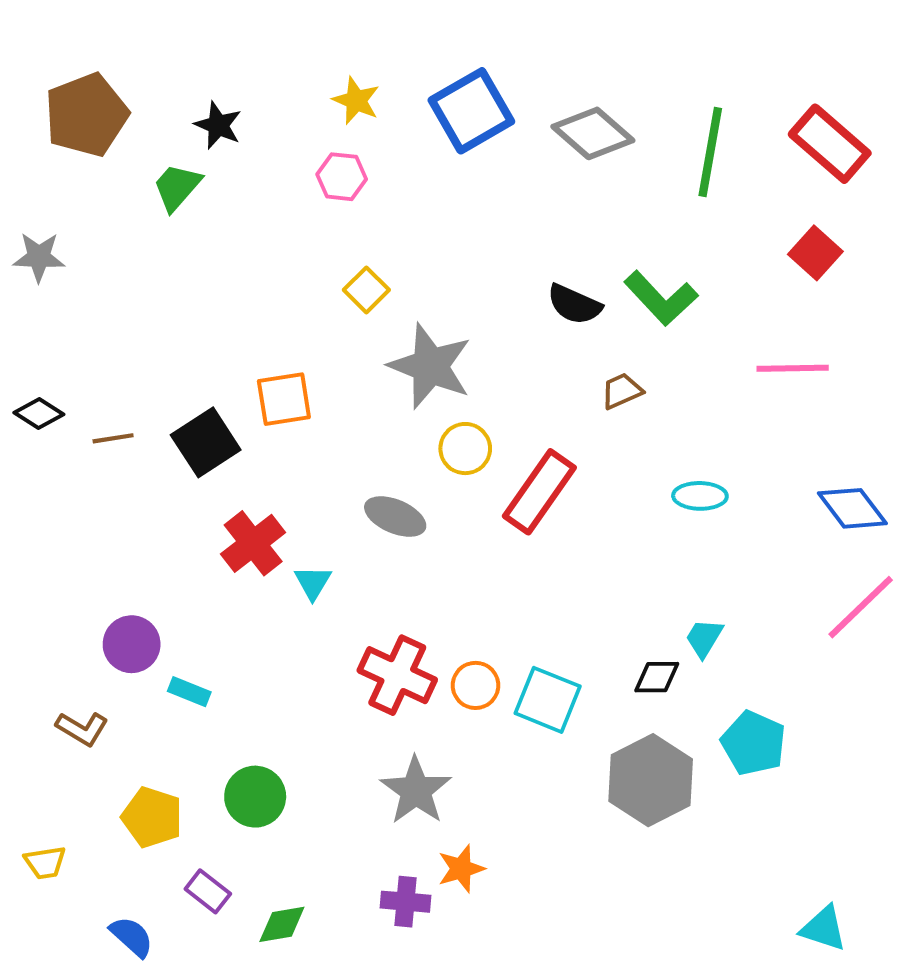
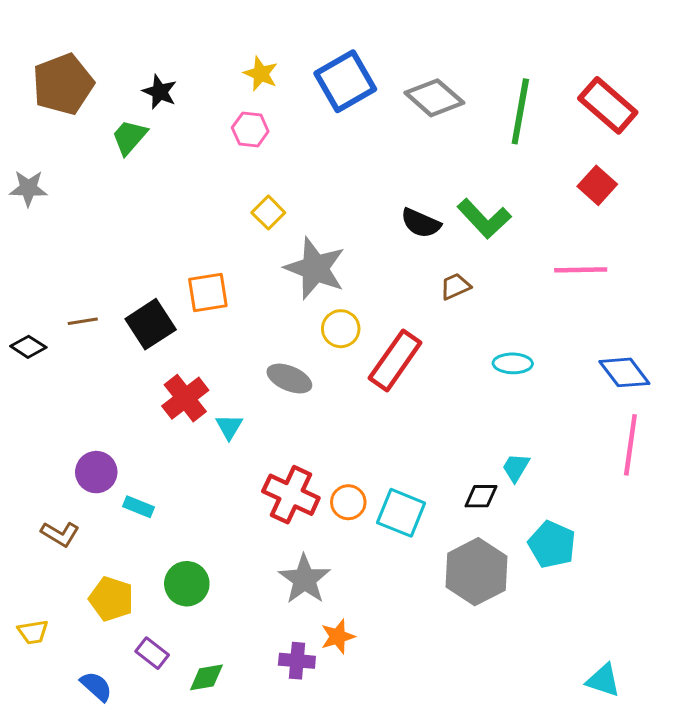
black diamond: (39, 414) -> (28, 347), moved
pink line: (861, 607) -> (630, 445), turned -38

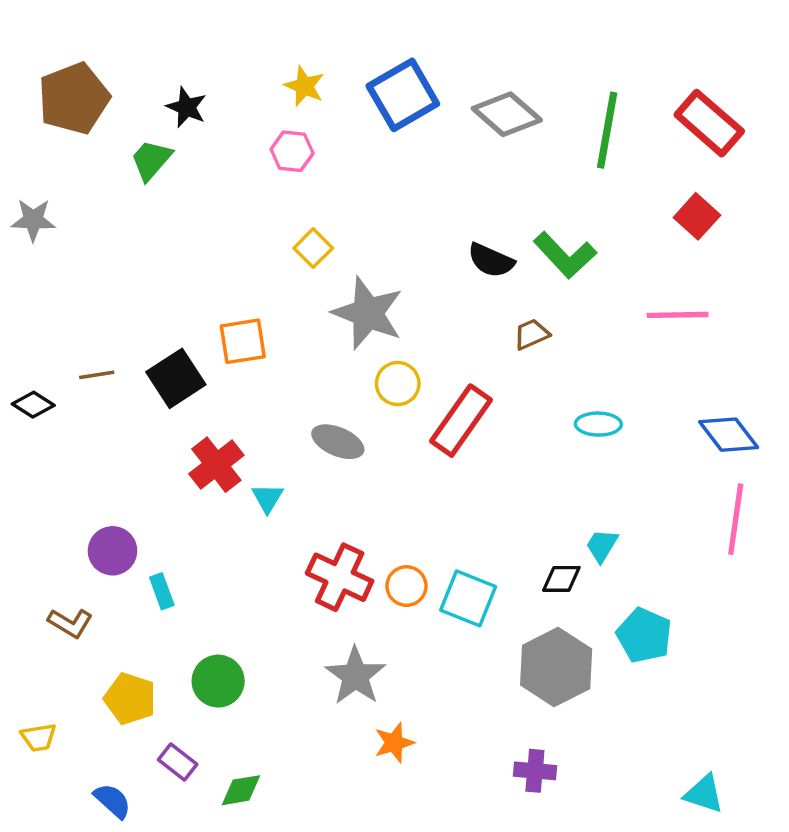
cyan rectangle: (139, 507) -> (162, 591), turned 48
purple cross: (297, 661) -> (535, 771), moved

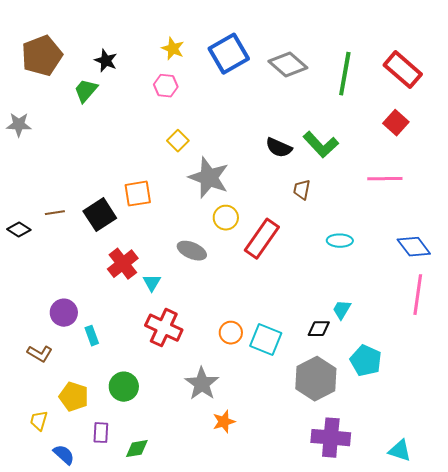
brown trapezoid: (531, 334) -> (302, 190), turned -55
red cross: (340, 577) -> (164, 328), moved
yellow trapezoid: (39, 737) -> (39, 421), moved, turned 115
purple rectangle: (178, 762) -> (101, 433), turned 55
purple cross: (535, 771) -> (331, 438), moved, size x1.6

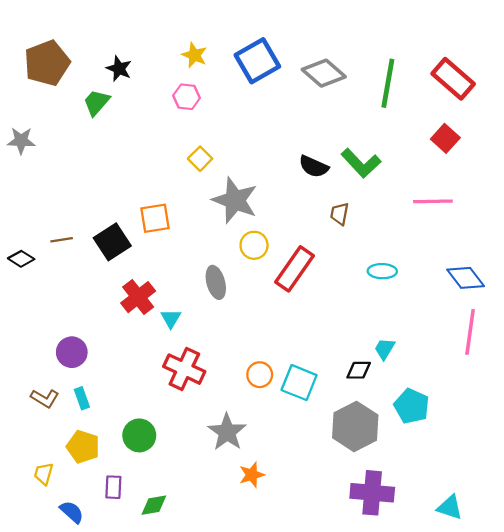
gray ellipse: (192, 251) -> (216, 282), turned 52
cyan rectangle: (92, 336) -> (82, 398), moved

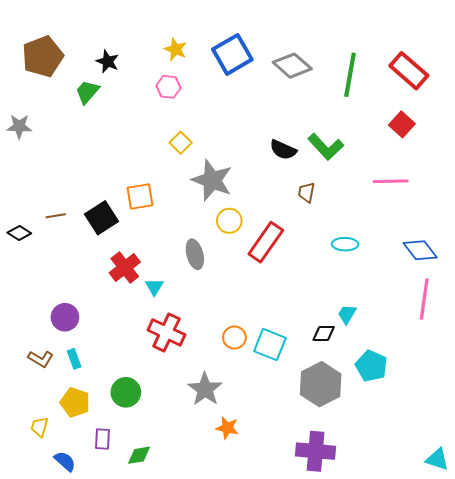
orange star: (252, 475) -> (227, 428), turned 30
purple cross: (372, 493) -> (316, 451), moved
cyan triangle: (450, 507) -> (437, 459), moved

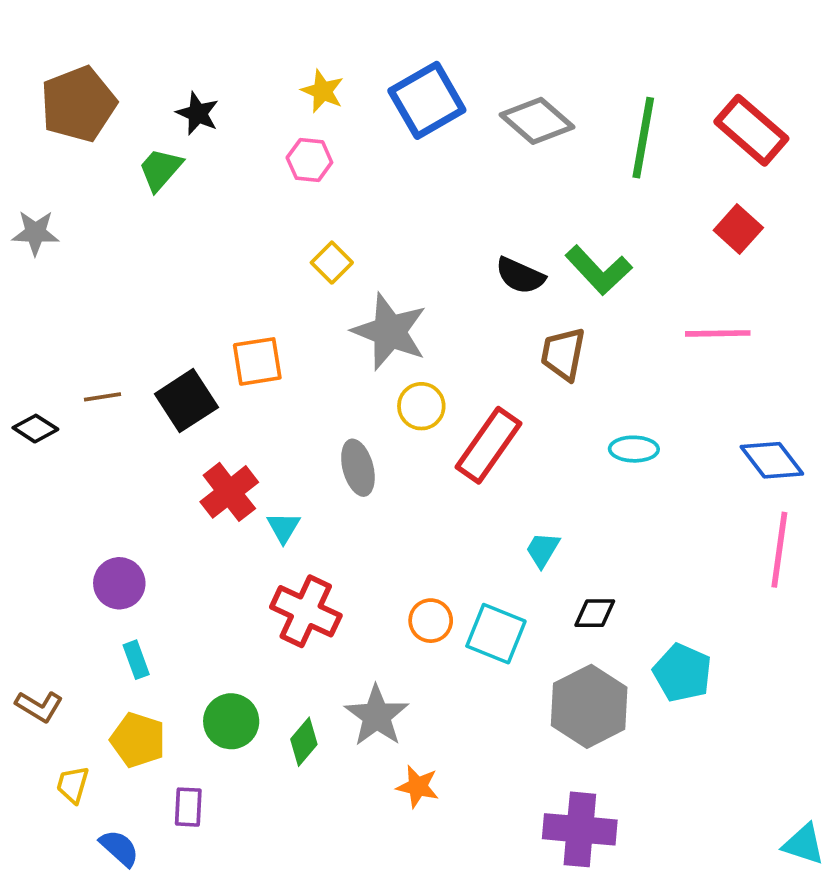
brown trapezoid: (306, 192) -> (563, 354), size x1.4
cyan trapezoid: (347, 314) -> (543, 550), moved
brown L-shape: (41, 359) -> (39, 706), moved
green diamond: (139, 455) -> (304, 742), moved, turned -40

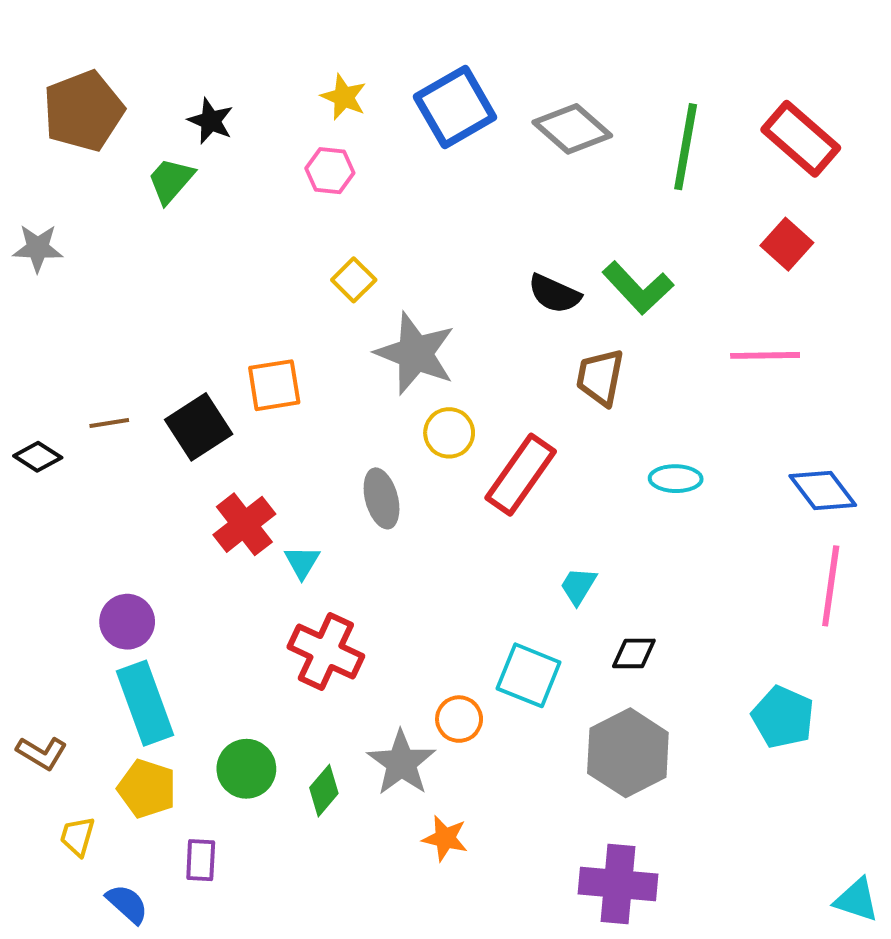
orange circle: (431, 621) -> (459, 719), moved
cyan rectangle: (136, 660) -> (145, 703), size x2.0
cyan pentagon: (682, 673) -> (783, 717), moved

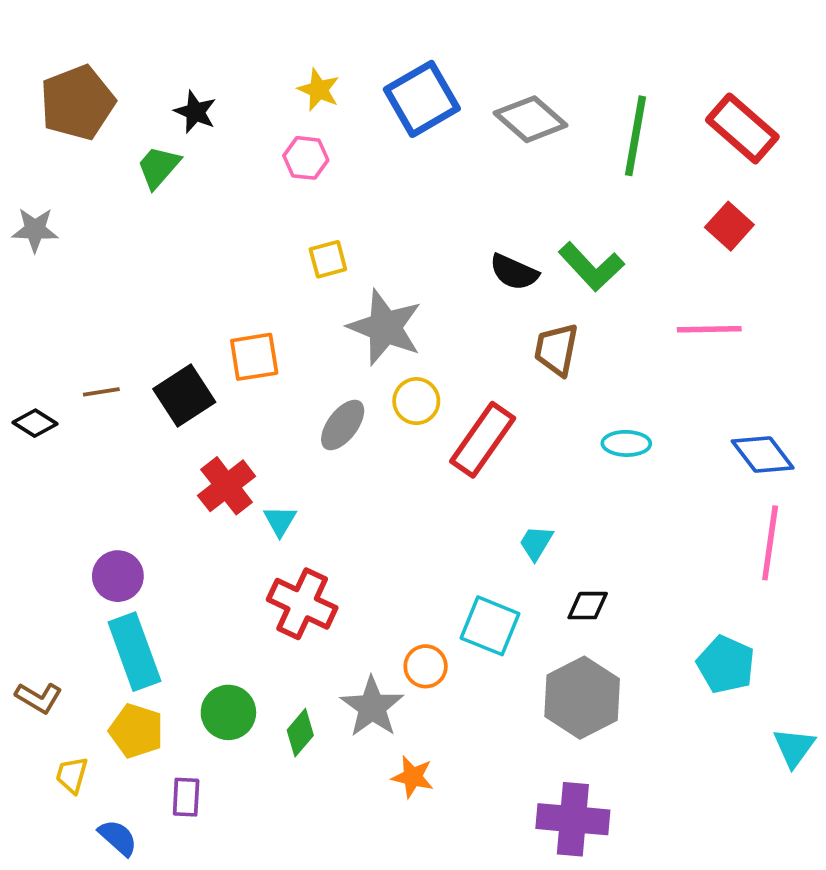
yellow square: (354, 280) -> (328, 259), turned 30
gray ellipse: (382, 498) -> (343, 425), moved, turned 52
cyan triangle: (856, 900) -> (794, 747), moved, turned 48

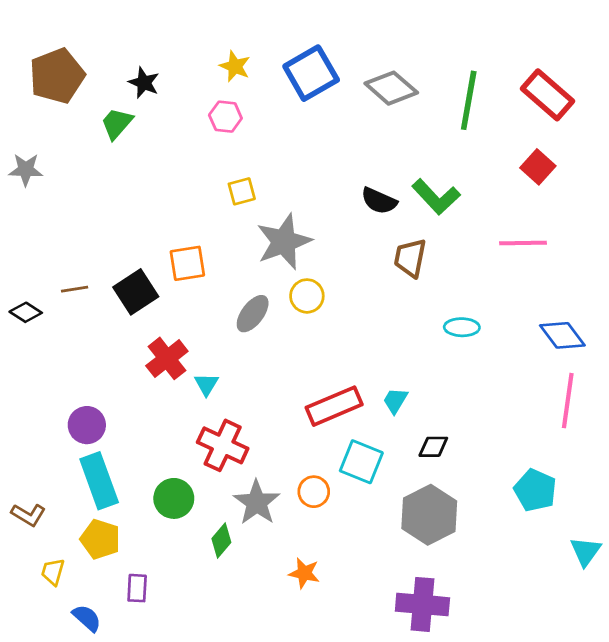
gray star: (385, 327) -> (284, 242), turned 30
red rectangle: (483, 440) -> (334, 406), moved, turned 32
gray star: (372, 707) -> (257, 503), moved
green circle: (228, 712) -> (174, 498), moved

